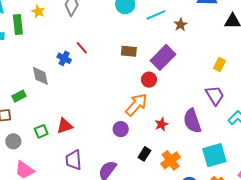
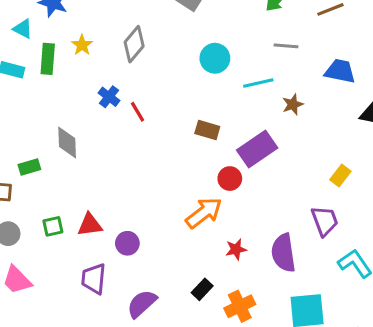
blue cross: (64, 58) -> (109, 97), moved
purple circle: (121, 129) -> (127, 243), moved

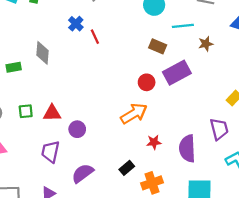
brown rectangle: (207, 130) -> (158, 46), moved
red circle: (230, 179) -> (147, 82), moved

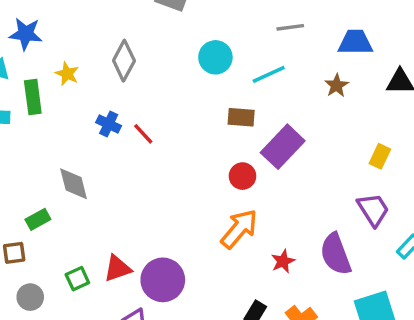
brown star: (206, 44) -> (337, 85), moved
purple circle: (77, 129) -> (163, 280), size x1.6

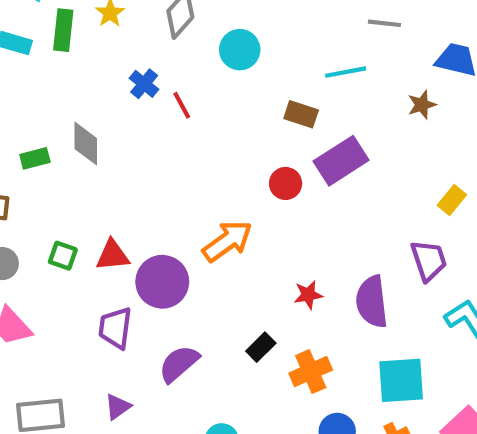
cyan circle: (215, 57) -> (240, 50), moved
green rectangle: (38, 219) -> (35, 158), moved
orange arrow: (239, 229) -> (227, 241), moved
green square: (77, 279) -> (63, 256), turned 30

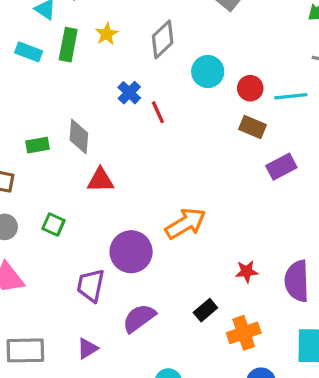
purple rectangle: (341, 161) -> (281, 167), size x0.7
red circle: (286, 183) -> (250, 88), moved
red triangle: (113, 255) -> (100, 180), moved

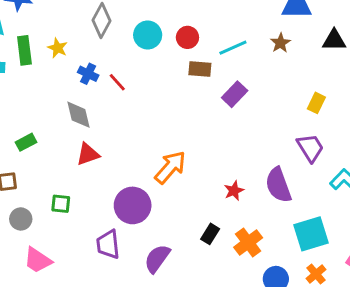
yellow star: (107, 34) -> (58, 48), moved
cyan line: (291, 96) -> (233, 48), moved
gray diamond: (79, 137) -> (79, 115), moved

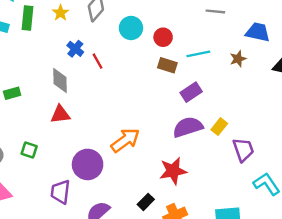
yellow star: (58, 48) -> (61, 13), moved
yellow rectangle: (316, 103) -> (219, 127), moved
purple semicircle: (278, 185) -> (188, 127), moved, turned 80
red star: (234, 191) -> (173, 171), size x1.6

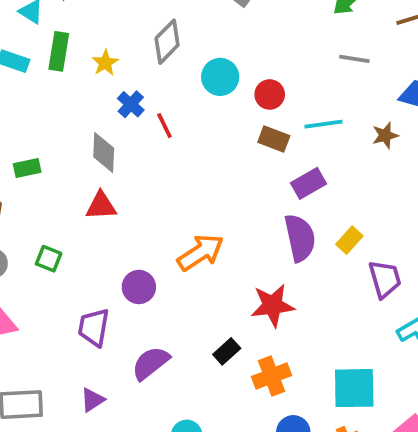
yellow star: (61, 13) -> (105, 63), moved
purple semicircle: (188, 127) -> (300, 238), turned 92
purple circle: (88, 164) -> (139, 287), size x0.7

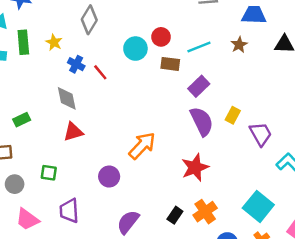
cyan circle: (220, 77) -> (135, 49), moved
purple trapezoid: (94, 327) -> (69, 211), moved
black rectangle: (227, 351) -> (175, 215), moved
cyan square: (354, 388) -> (258, 206), turned -36

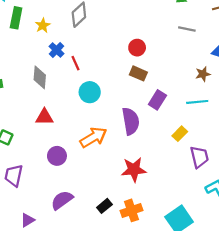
cyan line: (199, 47) -> (197, 102), moved
cyan circle: (135, 49) -> (90, 92), moved
purple rectangle: (199, 86) -> (157, 100), turned -30
purple semicircle: (202, 121) -> (131, 121), moved
red triangle: (73, 132) -> (44, 117), moved

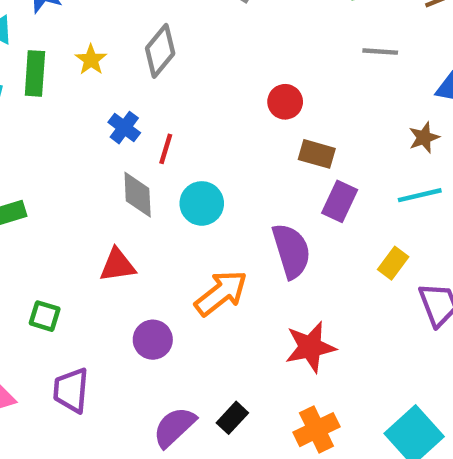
yellow star: (43, 25) -> (91, 60), moved
red line: (75, 63) -> (166, 149), turned 48
brown rectangle: (138, 73) -> (317, 154), moved
gray diamond: (40, 77) -> (138, 195), moved
black rectangle: (104, 206) -> (232, 418), moved

